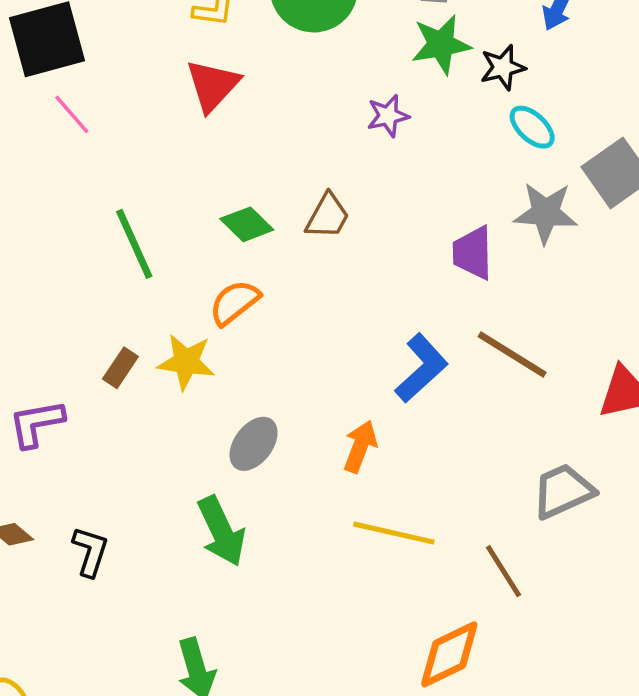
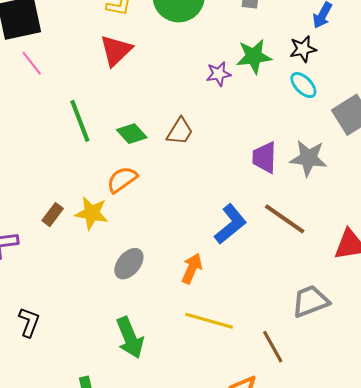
green star: (441, 44) -> (254, 56), moved
black star: (503, 67) -> (303, 49), moved
gray star: (546, 213) -> (308, 158), moved
green line: (134, 244) -> (80, 121), moved
green arrow: (221, 531) -> (130, 338), moved

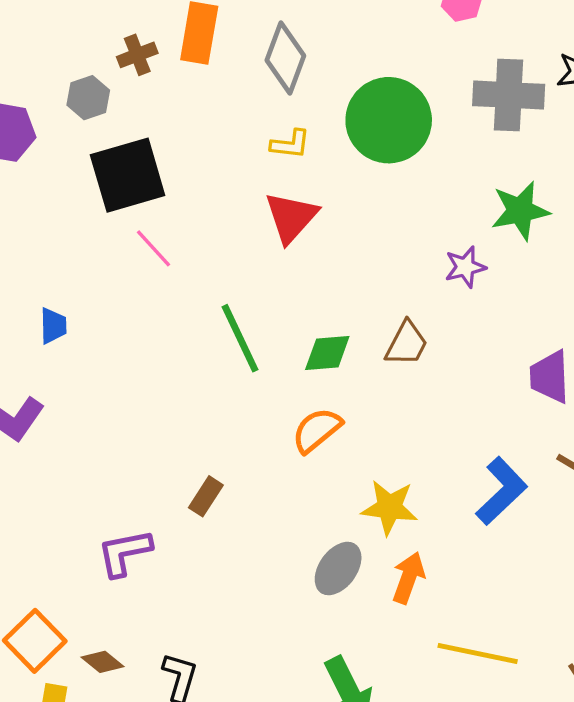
purple star: (219, 74) -> (465, 267), moved
green diamond: (132, 134) -> (327, 353), turned -48
yellow star: (92, 213) -> (389, 507), moved
orange arrow: (192, 269) -> (408, 578), moved

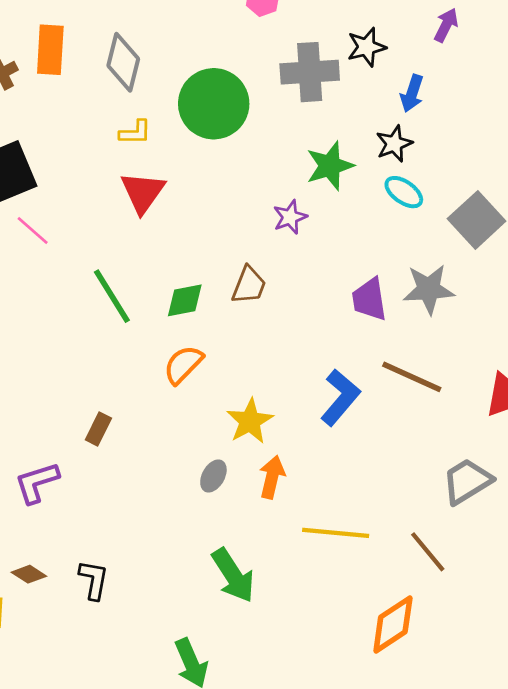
yellow star: (389, 507) -> (250, 421), turned -30
gray ellipse: (338, 569) -> (213, 476), size x0.7

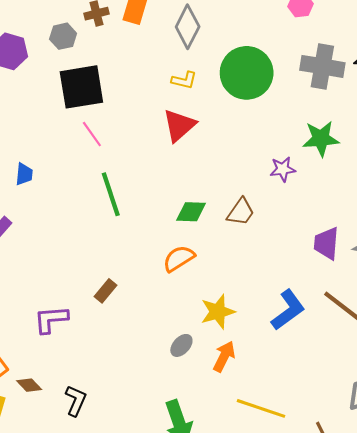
green line: (112, 296) -> (111, 194), moved

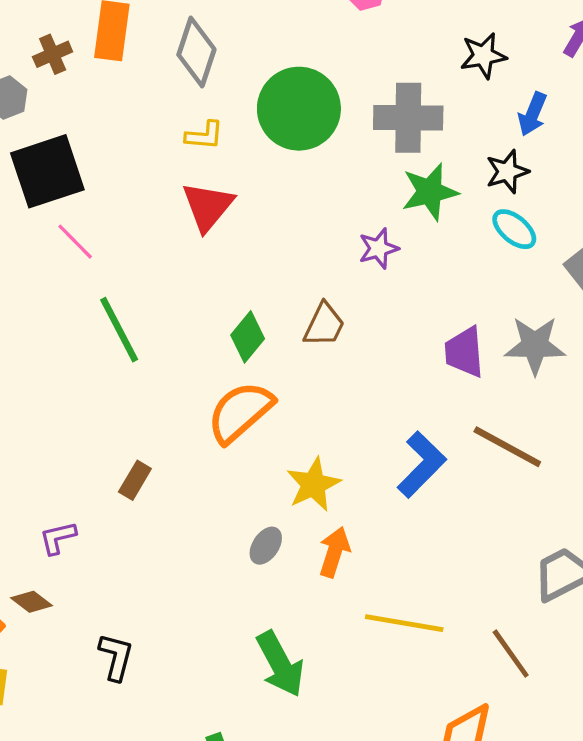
gray cross: (322, 66) -> (408, 118), moved
green diamond: (191, 212) -> (248, 337), turned -44
orange semicircle: (179, 258) -> (240, 412), size x1.4
purple L-shape: (51, 319) -> (58, 538), size x0.7
brown diamond: (29, 385) -> (31, 602), moved

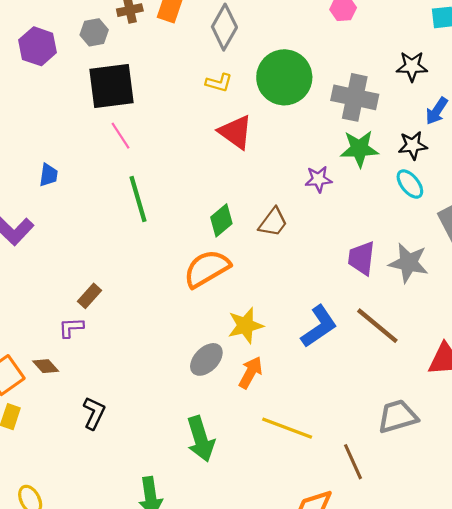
red triangle: (208, 206) -> (236, 132), moved, turned -45
brown rectangle: (135, 480) -> (89, 296), moved
gray ellipse: (266, 546) -> (206, 359), size x1.4

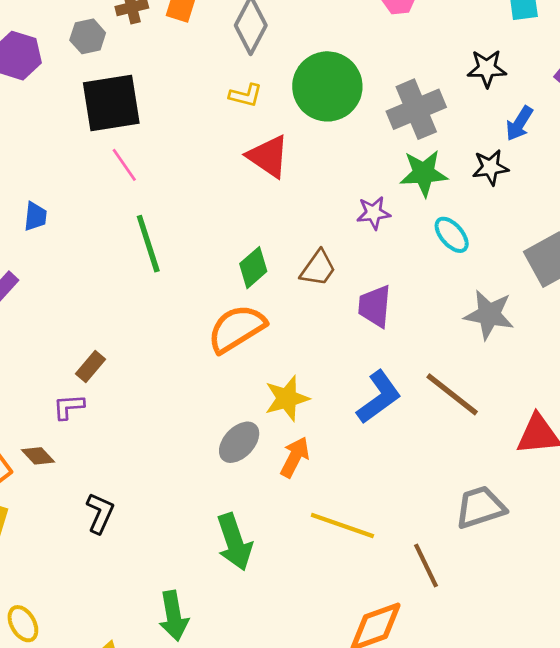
gray cross: (355, 97) -> (416, 109), turned -33
cyan ellipse: (410, 184) -> (452, 235), moved
purple trapezoid: (361, 258) -> (375, 306), moved

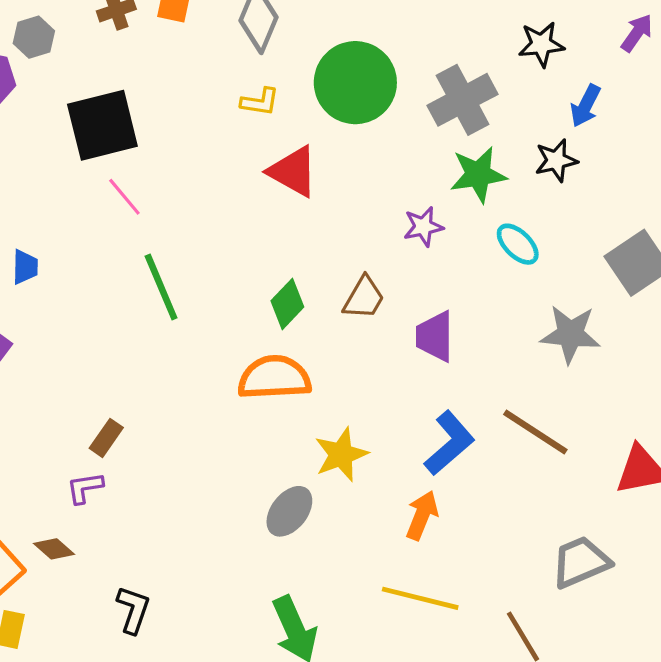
gray hexagon: (88, 36) -> (34, 37), moved
orange semicircle: (237, 329) -> (274, 378), turned 34
orange arrow: (295, 457) -> (422, 515), moved

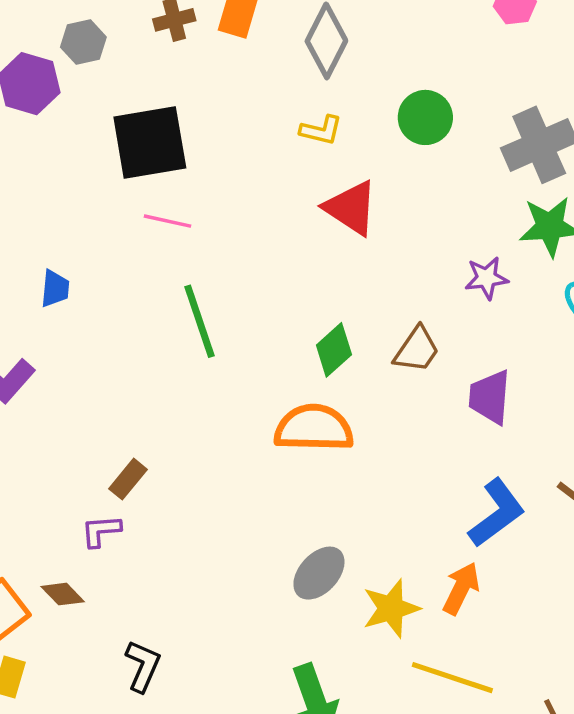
green circle: (355, 83) -> (425, 117), size x0.6
pink line: (124, 197) -> (168, 221), turned -42
yellow star: (341, 455) -> (391, 608), moved

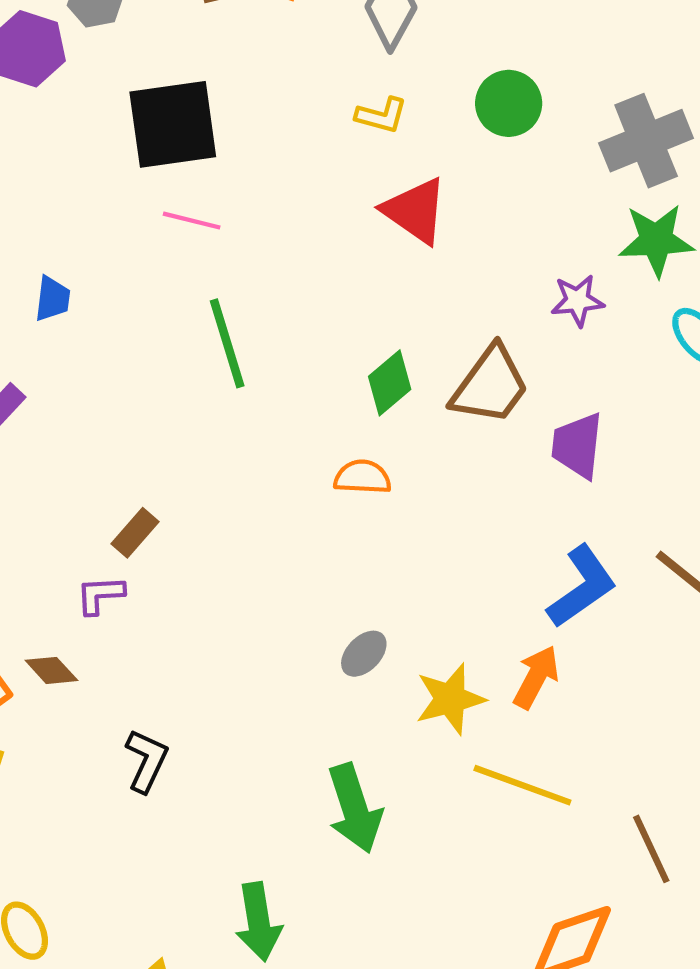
brown trapezoid: (417, 350) -> (490, 385), size x1.4
orange semicircle: (314, 428) -> (362, 477), size x0.6
gray ellipse: (319, 573) -> (364, 654), size x0.7

